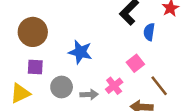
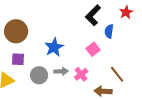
blue star: (80, 52) -> (54, 47), turned 30
pink square: (135, 63) -> (93, 49), moved
gray arrow: (89, 95) -> (61, 71), moved

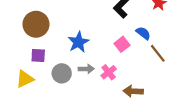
blue semicircle: (109, 31) -> (143, 33), moved, turned 120
brown line: (117, 74) -> (158, 53), moved

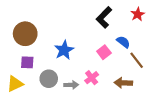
gray arrow: (86, 69) -> (71, 85), moved
brown arrow: (133, 91) -> (123, 83), moved

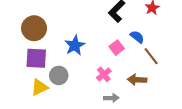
purple square: (27, 62) -> (36, 58), size x1.5
yellow triangle: (15, 84) -> (39, 87), moved
gray arrow: (71, 85) -> (111, 98), moved

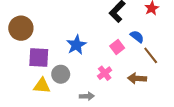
brown circle: (34, 28) -> (21, 28), moved
yellow triangle: (39, 87) -> (42, 86), turned 30
gray arrow: (111, 98) -> (87, 96), moved

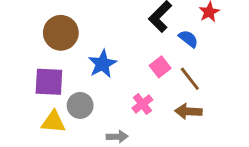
brown circle: (21, 28) -> (61, 33), moved
blue semicircle: (137, 37) -> (188, 39), moved
brown line: (151, 55) -> (190, 79), moved

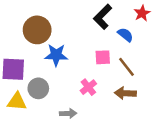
brown circle: (61, 33) -> (37, 30), moved
blue star: (102, 64) -> (56, 55), turned 30
pink square: (160, 67) -> (103, 57), turned 35

